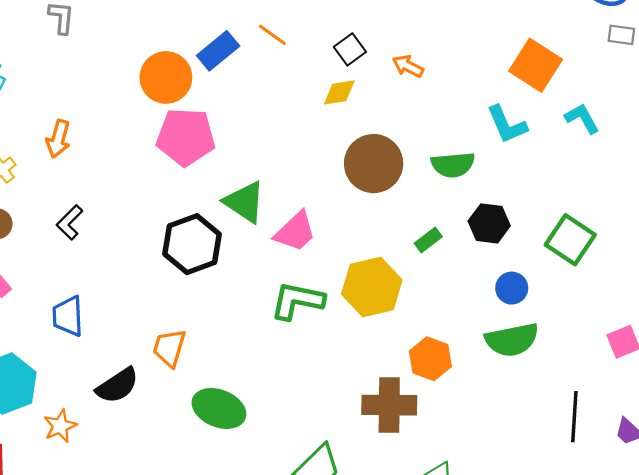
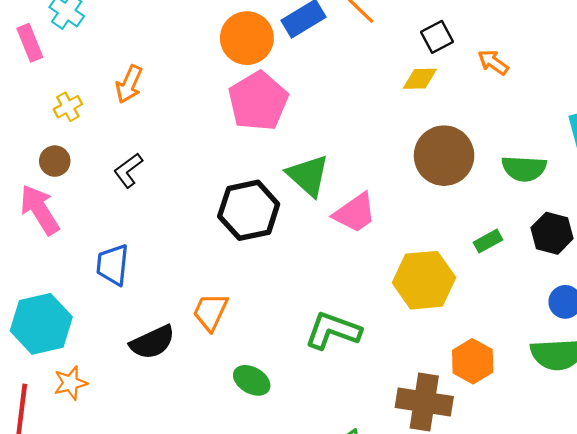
pink pentagon: (186, 137) -> (258, 101), turned 30
green L-shape: (297, 301) -> (333, 331), moved
green ellipse: (219, 408) -> (252, 380), size x0.7
orange star: (60, 426) -> (70, 383), moved

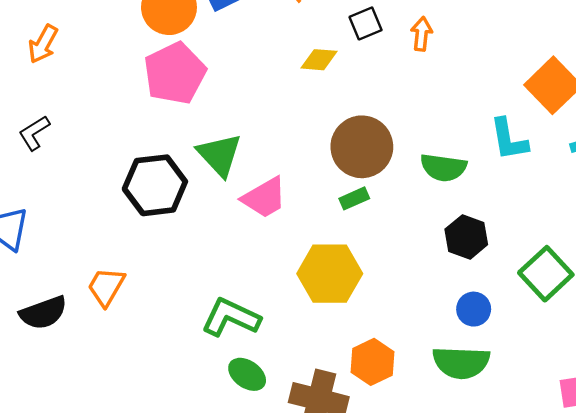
orange arrow: (493, 62) -> (421, 34), moved, turned 56
yellow diamond: (420, 79) -> (319, 60), moved
green rectangle: (488, 241) -> (354, 198), moved
green ellipse: (252, 380) -> (247, 374), moved

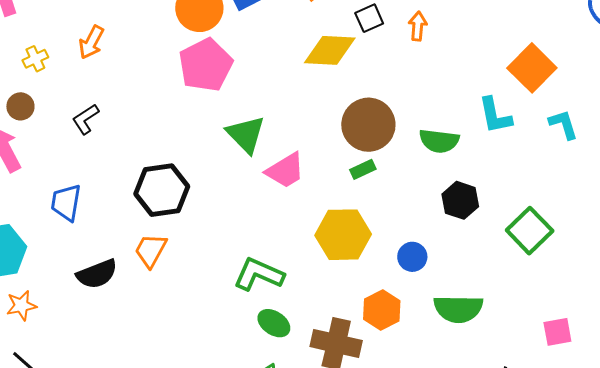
yellow diamond: (319, 60) -> (330, 50), size x1.6
black hexagon: (155, 185) -> (162, 190), moved
blue circle: (474, 309) -> (412, 257), moved

